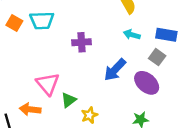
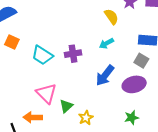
cyan trapezoid: (42, 20) -> (42, 55), moved, turned 40
cyan arrow: (132, 35) -> (106, 43), moved, turned -40
purple ellipse: (147, 83) -> (134, 84), turned -50

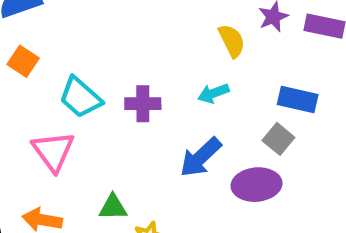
pink triangle: (46, 93) -> (53, 151), moved
green triangle: (66, 106) -> (113, 207), turned 32

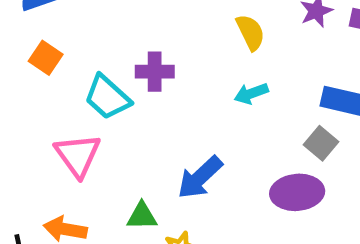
yellow semicircle: (232, 41) -> (250, 32), moved
purple cross: (143, 104) -> (155, 72), moved
blue arrow: (201, 157) -> (200, 177), moved

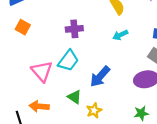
cyan trapezoid: (107, 97) -> (68, 61), moved, turned -90
green triangle: (142, 216) -> (74, 97), turned 40

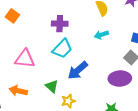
cyan trapezoid: (68, 61) -> (62, 49), moved
pink triangle: (42, 71) -> (25, 59), turned -50

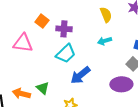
orange square: (12, 16) -> (42, 21), moved
pink triangle: (25, 59) -> (23, 43), moved
green triangle: (52, 86) -> (43, 88), moved

